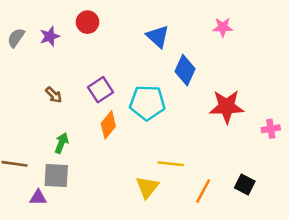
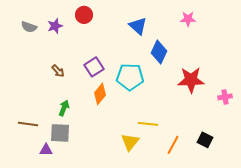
gray semicircle: (16, 38) -> (29, 27), turned -105

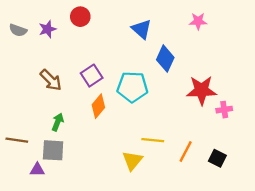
brown arrow: (58, 71) -> (51, 80), size x1.5
pink cross: (225, 97) -> (224, 110), moved
orange line: (173, 145) -> (186, 151), moved

